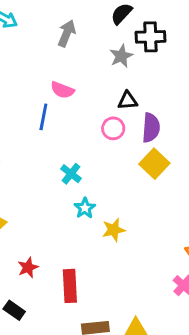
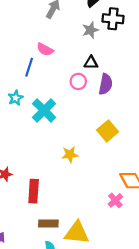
yellow square: (154, 164) -> (108, 131), moved
cyan cross: (71, 174) -> (44, 110), size x1.6
cyan star: (85, 208) -> (15, 98), moved

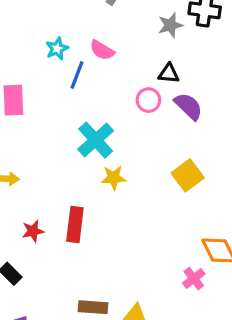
purple semicircle: (106, 84) -> (188, 106), turned -60
cyan star: (15, 98) -> (57, 49), moved
yellow star: (70, 155) -> (114, 178), moved
red rectangle: (34, 191) -> (75, 225), moved

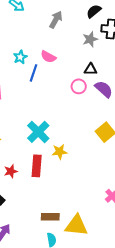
cyan cross: (96, 140) -> (38, 132), moved
yellow star: (114, 178) -> (59, 152), moved

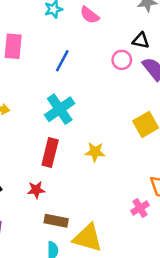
blue line: (34, 73) -> (62, 61), moved
yellow star: (59, 152) -> (95, 152), moved
red star: (11, 171) -> (36, 190), moved

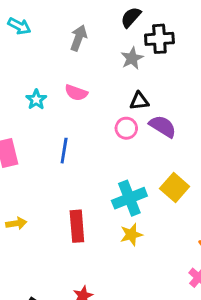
cyan cross: (60, 109) -> (129, 198), moved, turned 32
red rectangle: (50, 153) -> (77, 226), moved

